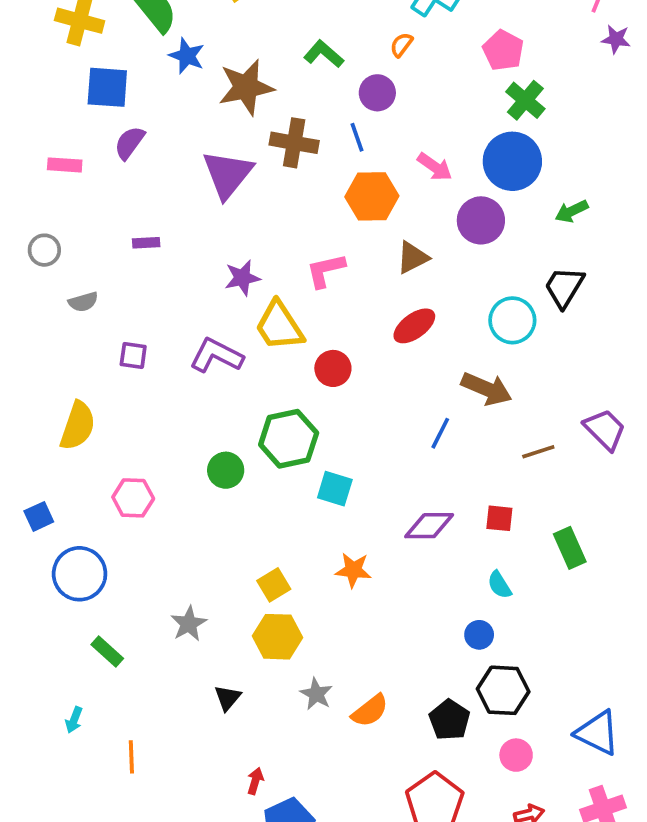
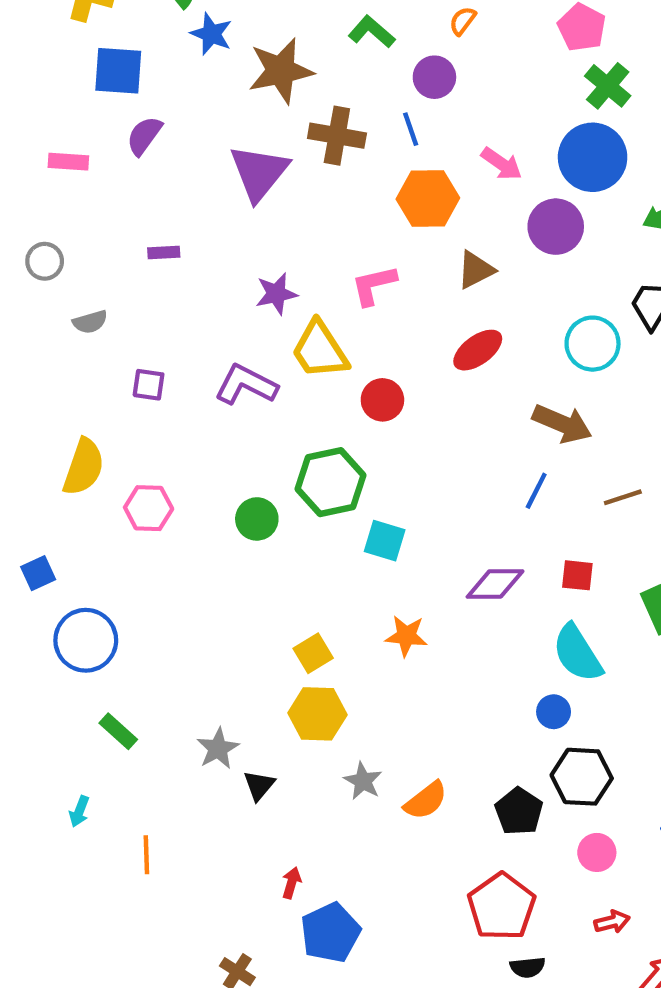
blue line: (440, 433) -> (536, 491), moved
pink hexagon: (133, 498) -> (149, 508), moved
cyan semicircle: (499, 585) -> (577, 653), size x1.8
gray star: (189, 624) -> (218, 749), moved

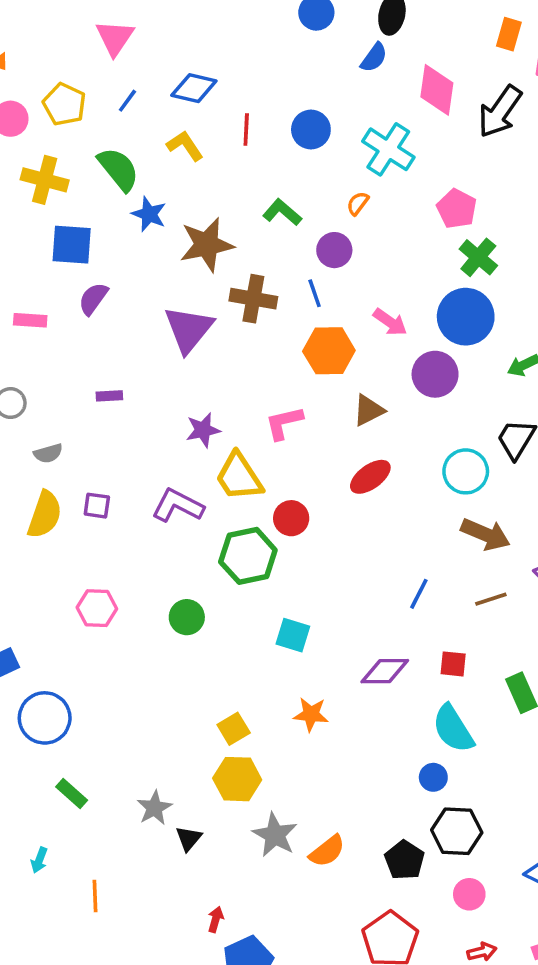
brown arrow: (562, 424) -> (485, 534), moved
yellow semicircle: (84, 467) -> (45, 515), moved
green hexagon: (330, 482) -> (248, 556), moved
gray star: (363, 781) -> (275, 835), size x1.4

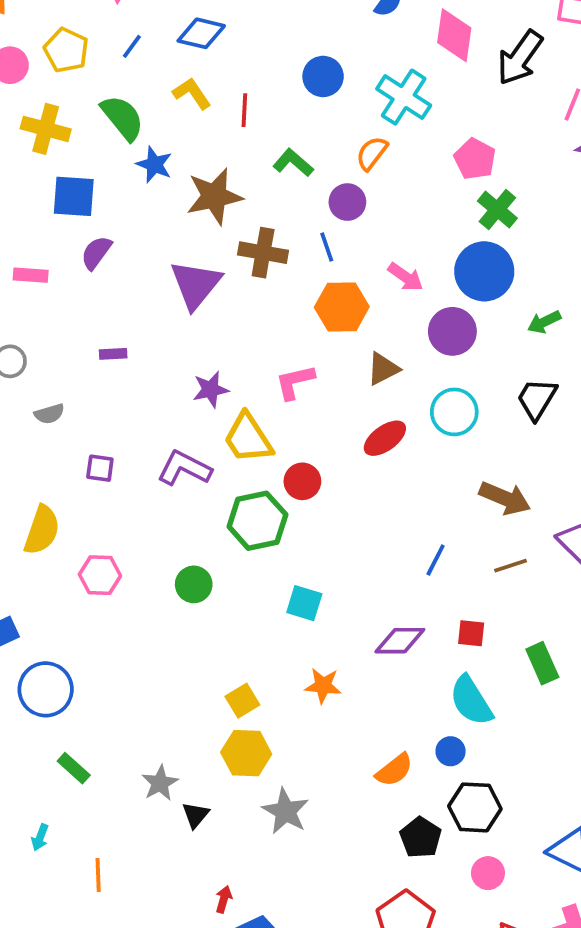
red line: (246, 130) -> (244, 110), moved
orange semicircle: (358, 203) -> (372, 153), size x1.4
cyan circle: (466, 471) -> (454, 412), moved
yellow semicircle: (45, 515) -> (42, 530), moved
orange semicircle: (327, 851) -> (394, 770), moved

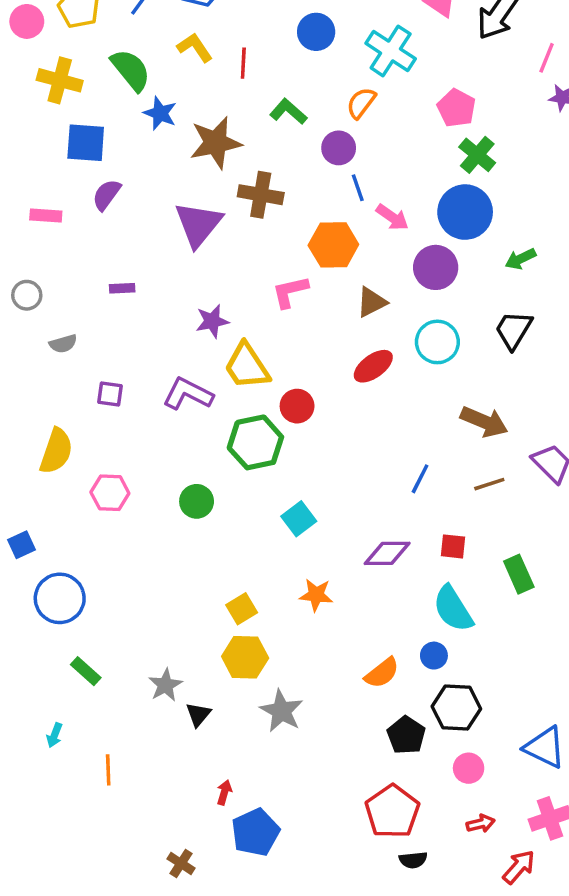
blue line: (327, 247) -> (358, 188), moved
pink L-shape: (295, 382) -> (290, 292), moved
cyan square: (304, 603) -> (299, 519), turned 36

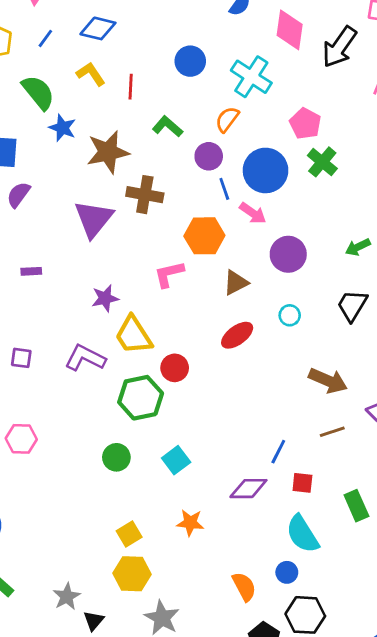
blue circle: (465, 212) -> (266, 170), moved
cyan circle: (437, 342) -> (290, 315), size x0.6
blue line: (420, 479) -> (278, 452), moved
green circle: (197, 501) -> (116, 457), moved
orange semicircle: (382, 673) -> (244, 587), turned -80

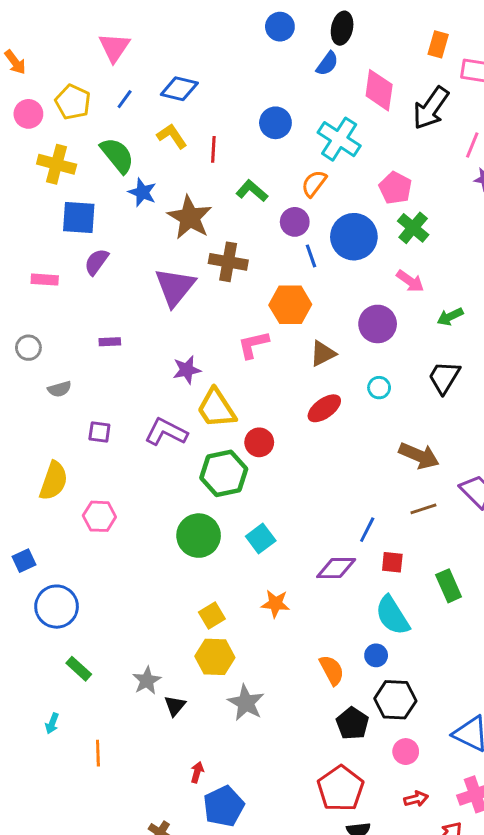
brown star: (108, 152) -> (190, 217), turned -30
pink arrow: (253, 213) -> (410, 281), moved
green circle: (116, 457) -> (199, 536), size x1.5

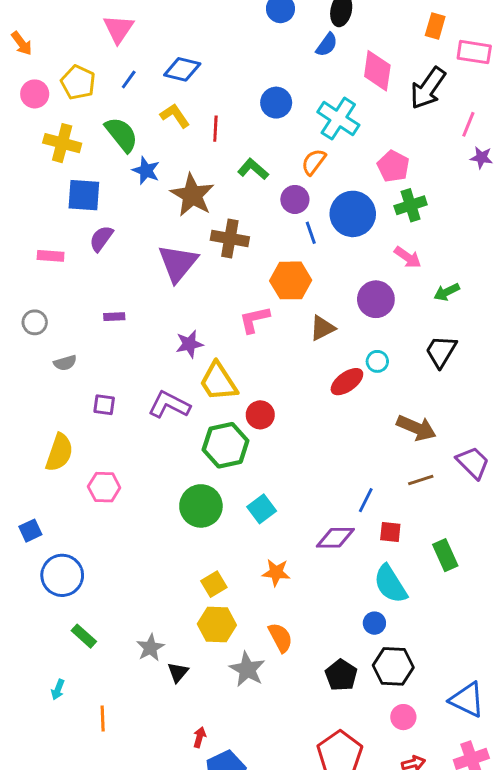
green cross: (413, 228) -> (411, 205), turned 32
red ellipse: (324, 408) -> (347, 382), moved
orange semicircle: (332, 670) -> (280, 638), moved
black pentagon: (352, 723) -> (341, 675), moved

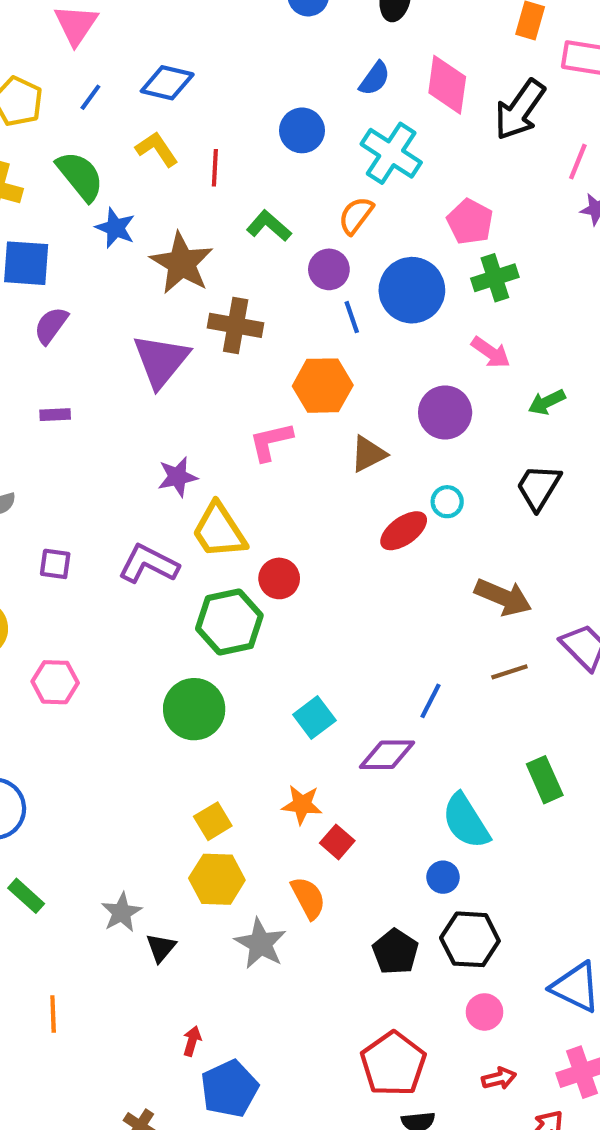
blue semicircle: (327, 45) -> (375, 79), moved
purple rectangle: (114, 317) -> (55, 415), moved
cyan square: (262, 509) -> (314, 717), moved
red square: (390, 532) -> (337, 842), moved, turned 35

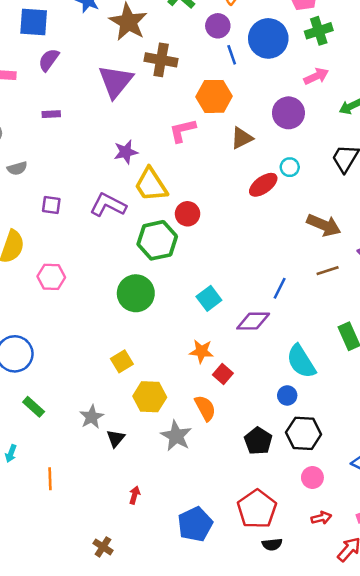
pink arrow: (491, 352) -> (316, 76), turned -60
yellow square: (213, 821) -> (122, 361), moved
blue pentagon: (229, 1089) -> (195, 524), moved

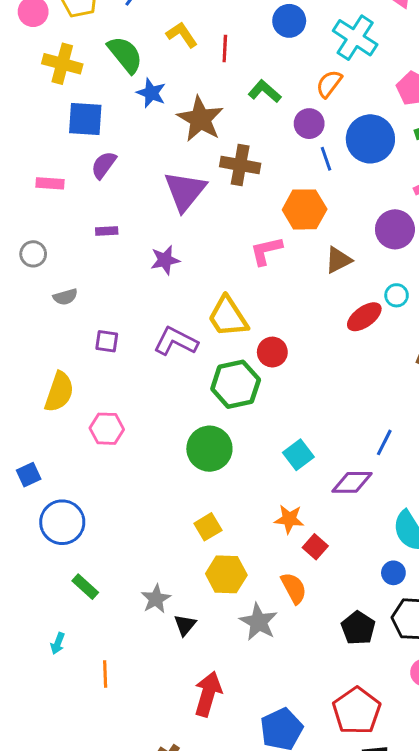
purple star: (126, 152) -> (165, 260), moved
yellow square: (122, 361) -> (208, 527), moved
red arrow: (135, 495) -> (208, 694), size x2.0

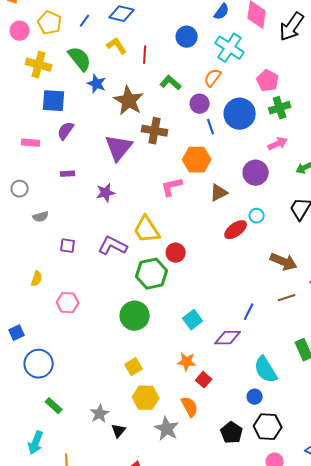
yellow semicircle: (59, 392) -> (37, 279), size x0.6
cyan arrow: (58, 643) -> (36, 443), size x1.6

